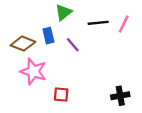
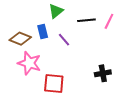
red square: (61, 95) -> (54, 84), size x1.5
black cross: (120, 96) -> (103, 73), moved

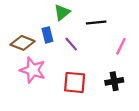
pink line: (109, 21) -> (121, 46), moved
red square: (54, 84) -> (75, 82), moved

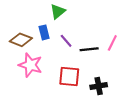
black line: (96, 23) -> (89, 49), moved
black cross: (114, 81) -> (99, 86), moved

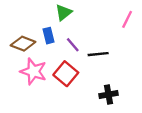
pink line: (112, 43) -> (127, 19), moved
red square: (69, 77) -> (66, 74), moved, turned 35

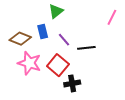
black cross: (109, 94) -> (72, 83), moved

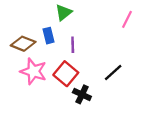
purple line: (64, 40) -> (73, 45), turned 40
black line: (86, 48) -> (113, 73), moved, turned -36
black cross: (72, 83) -> (82, 94), turned 35

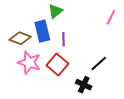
blue rectangle: (48, 36) -> (42, 31), size x1.5
black cross: (82, 94) -> (84, 85), moved

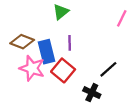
blue rectangle: (42, 31) -> (46, 52), moved

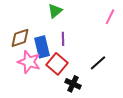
brown diamond: (22, 42) -> (20, 38), turned -40
black cross: (92, 93) -> (73, 84), moved

